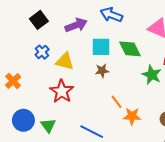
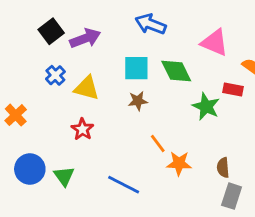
purple arrow: (76, 25) -> (85, 38), moved
red star: (62, 91) -> (82, 129), size x0.7

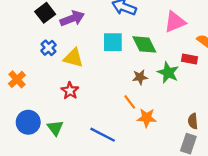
pink triangle: (214, 43) -> (175, 22), turned -45
brown star: (138, 101) -> (140, 77), moved
brown semicircle: (223, 168) -> (193, 121), moved

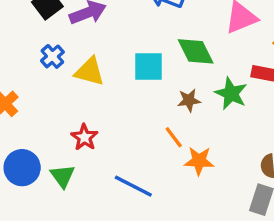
cyan square: (113, 42) -> (148, 67), moved
red star: (70, 91) -> (84, 137), moved

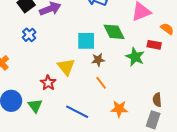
yellow triangle: (89, 72) -> (66, 67), moved, turned 36
brown star: (189, 100) -> (98, 60), moved
orange star: (199, 161) -> (119, 109), moved

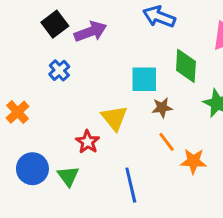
green diamond: (114, 32) -> (186, 66), turned 30
orange star: (119, 109) -> (193, 161), moved
blue line: (77, 112) -> (131, 185), turned 50

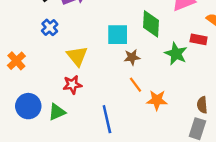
yellow triangle: (114, 118) -> (77, 56), moved
red star: (88, 142) -> (72, 85), turned 30
green triangle: (68, 176) -> (57, 112), turned 42

